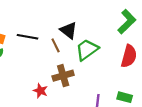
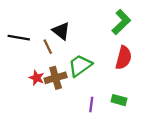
green trapezoid: (87, 50) -> (80, 66), moved
red star: (40, 91) -> (37, 78), moved

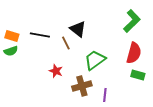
brown cross: (56, 78) -> (82, 86), moved
green rectangle: (119, 100) -> (138, 75), moved

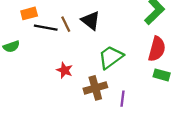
orange rectangle: (12, 36) -> (29, 13), moved, turned -32
brown line: (66, 43) -> (66, 24), moved

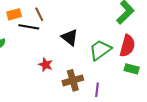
black triangle: (91, 21) -> (70, 37), moved
brown line: (66, 24) -> (39, 14), moved
green trapezoid: (111, 57) -> (100, 50), moved

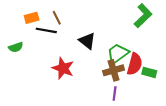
red semicircle: (127, 46) -> (135, 64), moved
red star: (46, 65) -> (63, 68), size x1.5
brown cross: (73, 80) -> (114, 70), moved

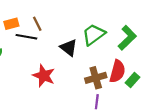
green L-shape: (143, 16) -> (127, 38), moved
green trapezoid: (118, 54) -> (94, 35), moved
green rectangle: (149, 72) -> (133, 80), turned -64

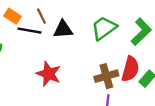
orange rectangle: (11, 24) -> (13, 16), turned 48
black triangle: (69, 48) -> (63, 29), moved, turned -42

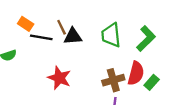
brown line: (41, 16) -> (62, 27), moved
green trapezoid: (104, 28) -> (111, 35), turned -60

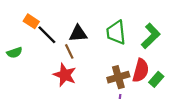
brown line: (62, 27) -> (69, 51), moved
black line: (41, 37) -> (47, 35), turned 35

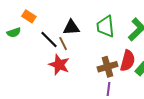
black line: (47, 35) -> (49, 40), moved
green semicircle: (14, 53) -> (14, 32), moved

